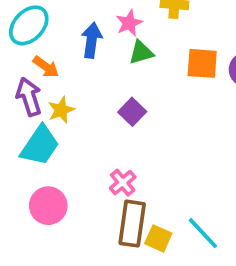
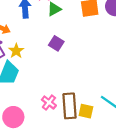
pink cross: (123, 183) -> (49, 102), moved
pink circle: (48, 206) -> (13, 117), moved

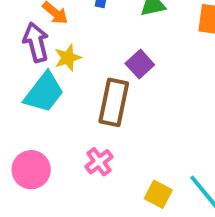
brown rectangle: (70, 106) -> (114, 102), moved

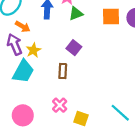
brown rectangle: (114, 102) -> (63, 71), size x0.6
yellow square: (158, 194) -> (81, 119), moved

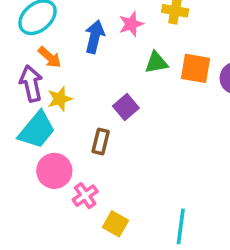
green triangle: (76, 14) -> (156, 62), moved
cyan line: (120, 113) -> (181, 226), turned 45
pink circle: (23, 115) -> (54, 171), moved

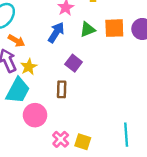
blue arrow: (95, 37) -> (56, 32), moved, turned 30
pink cross: (85, 196) -> (61, 139), moved

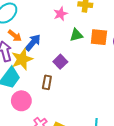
blue arrow: (56, 32) -> (33, 43), moved
yellow star: (29, 67) -> (22, 59), size x1.5

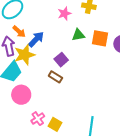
brown rectangle: (47, 82) -> (55, 77), moved, turned -72

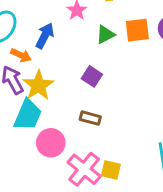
blue arrow: (36, 39) -> (45, 36), moved
brown rectangle: (55, 77) -> (90, 118), moved
pink cross: (38, 119) -> (84, 169), size x1.6

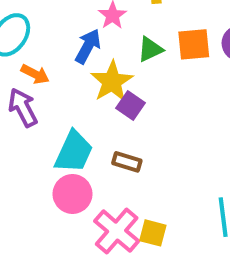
blue arrow: (45, 36) -> (88, 46), moved
yellow star: (38, 85) -> (112, 82), moved
cyan trapezoid: (28, 115) -> (74, 152), moved

